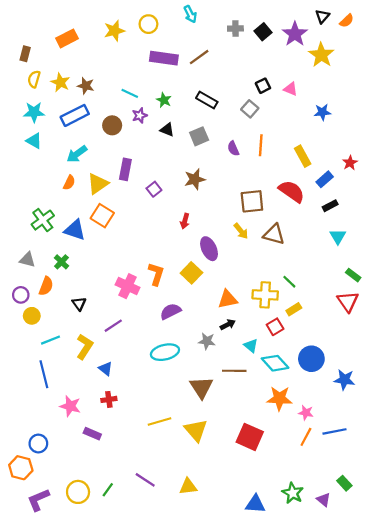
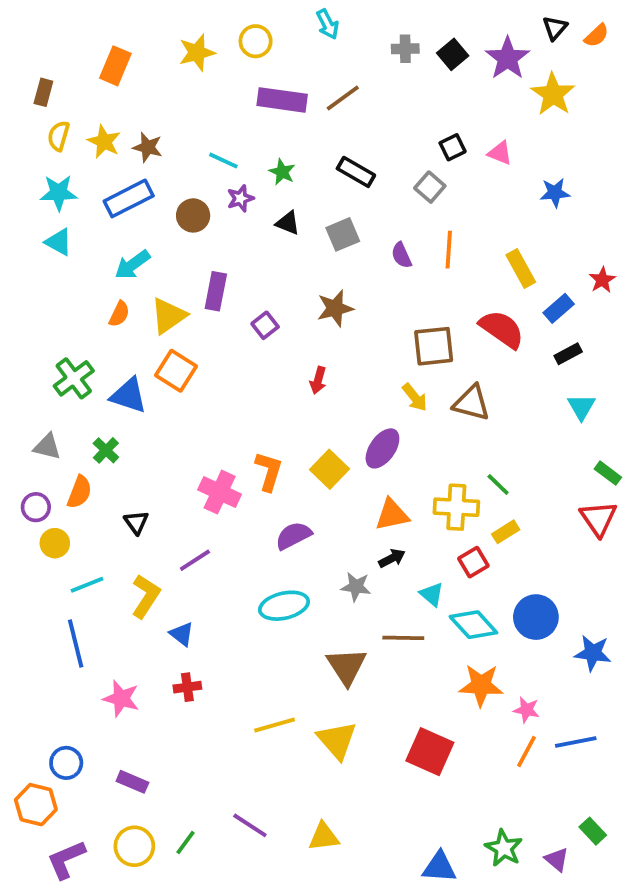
orange rectangle: (67, 38) -> (115, 66), turned -40
purple ellipse: (209, 249) -> (382, 448), moved, turned 60
purple rectangle: (92, 434) -> (132, 782), moved

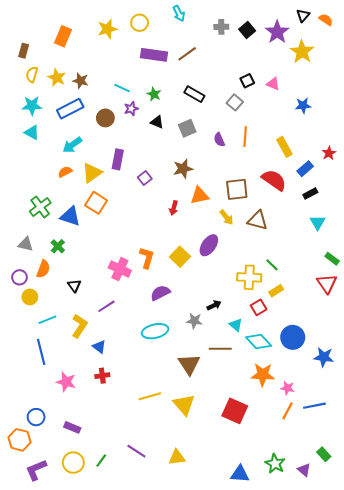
orange semicircle: (597, 36) -> (326, 20), turned -104
orange semicircle: (119, 314) -> (65, 172), turned -144
orange triangle: (392, 515) -> (200, 196), moved

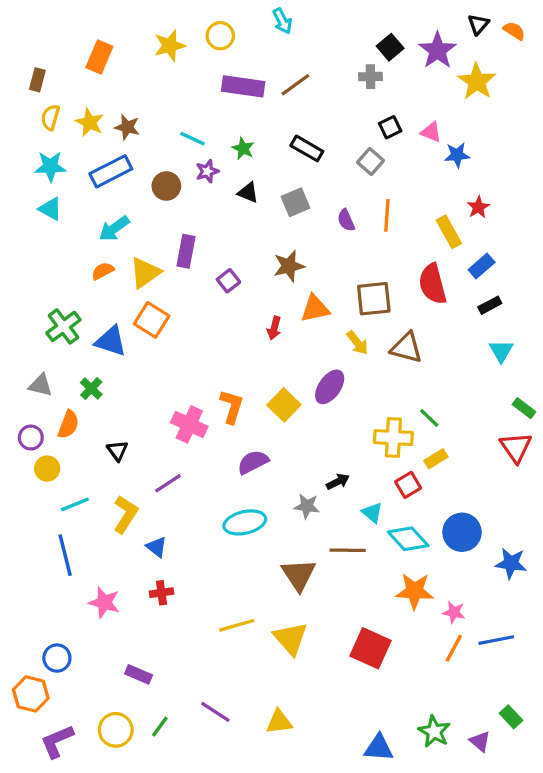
gray cross: (221, 27) -> (371, 77), moved
blue star: (303, 106) -> (457, 155), moved
red star: (329, 153) -> (478, 207), moved
red semicircle: (274, 180) -> (433, 284), turned -140
purple rectangle: (72, 427) -> (139, 674), moved

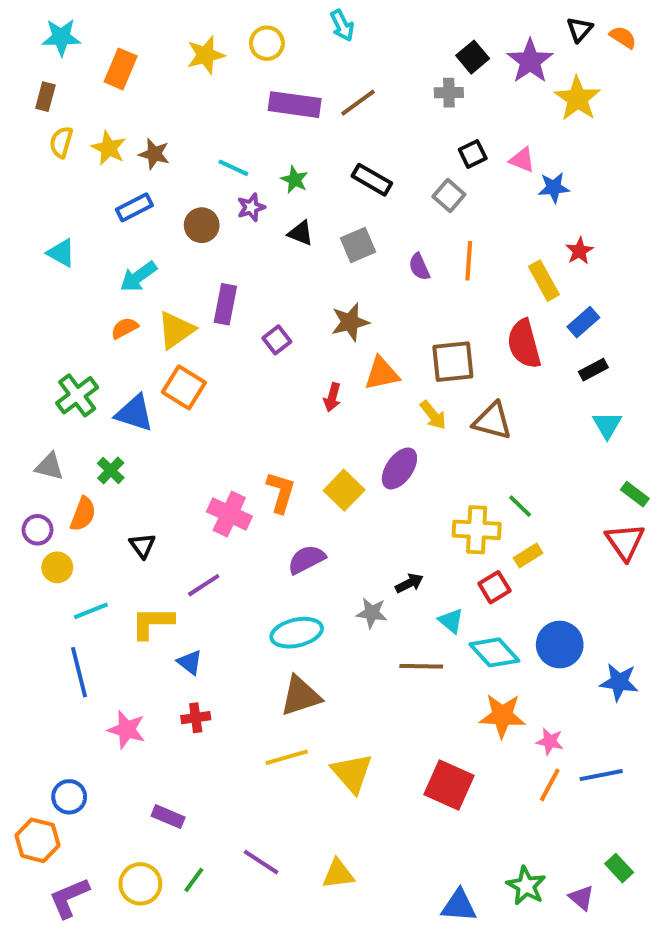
cyan star: (50, 166) -> (61, 37), moved
blue rectangle: (111, 171) -> (134, 207), size x0.7
yellow L-shape: (126, 514) -> (152, 623), turned -123
brown triangle: (299, 575) -> (301, 696), moved, turned 45

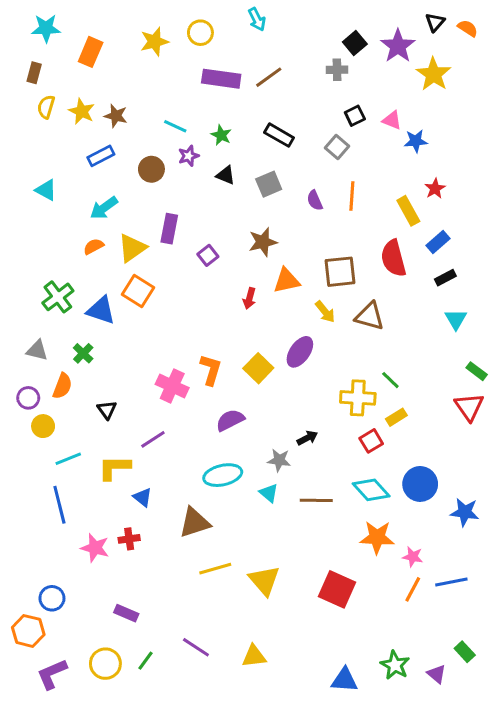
cyan triangle: (451, 621) -> (269, 493), moved
brown triangle: (301, 696) -> (194, 523), moved
red cross: (196, 718) -> (129, 539), moved

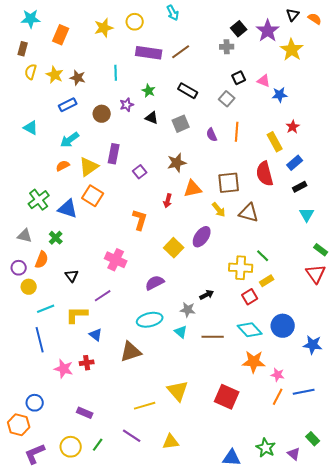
cyan line: (175, 126) -> (116, 73), moved, turned 63
orange L-shape: (211, 370) -> (140, 220), moved
yellow line: (215, 569) -> (145, 406), moved

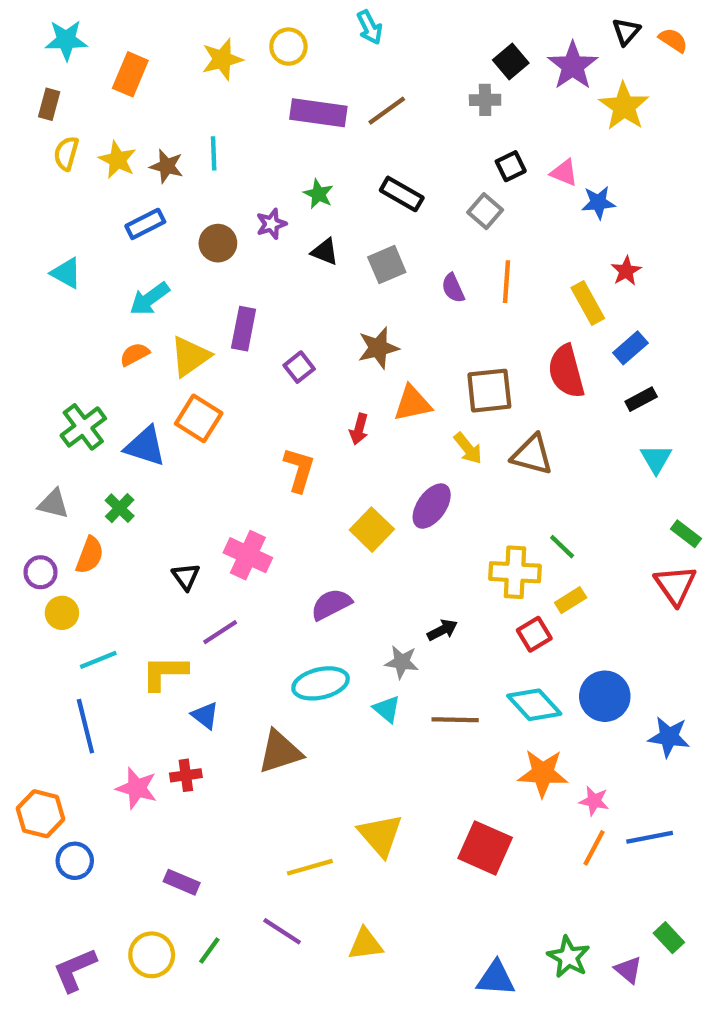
cyan line: (116, 73) -> (214, 153), moved
black triangle: (72, 276) -> (186, 577), moved
orange hexagon: (19, 425) -> (41, 814), moved

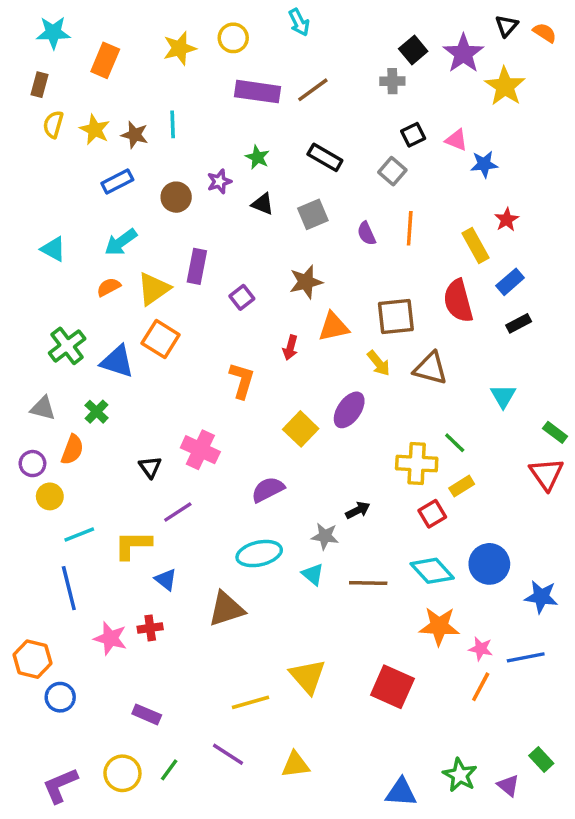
cyan triangle: (66, 273) -> (53, 249), moved
cyan triangle: (656, 459) -> (503, 396), moved
blue line: (650, 837) -> (526, 657), moved

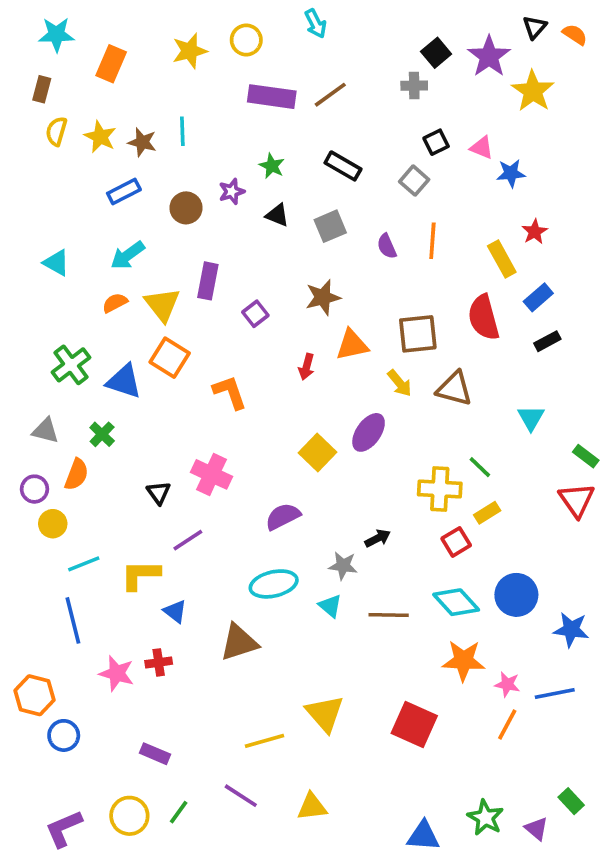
yellow triangle: (154, 289) -> (162, 305), turned -33
orange L-shape: (242, 380) -> (230, 392), moved, turned -36

